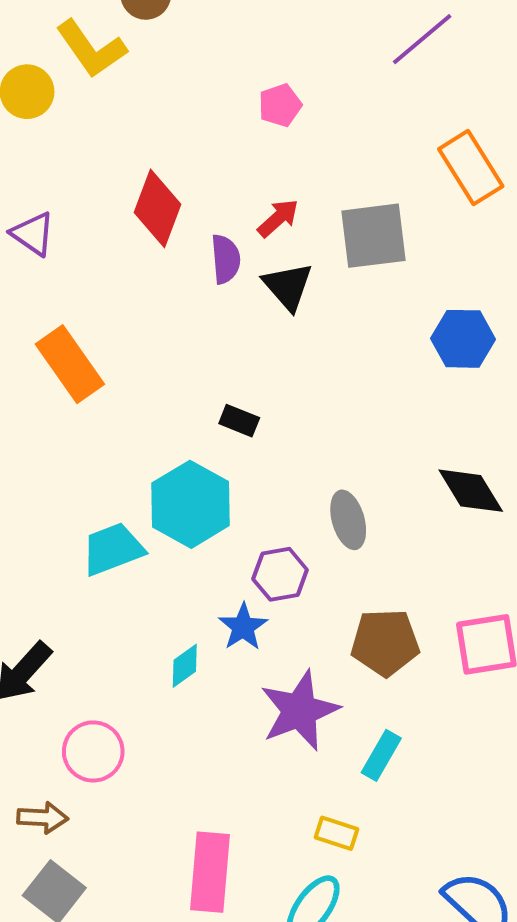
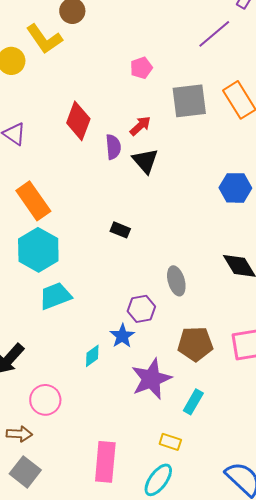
gray square: (373, 236) -> (189, 101), moved
cyan hexagon: (191, 504) -> (38, 250), moved

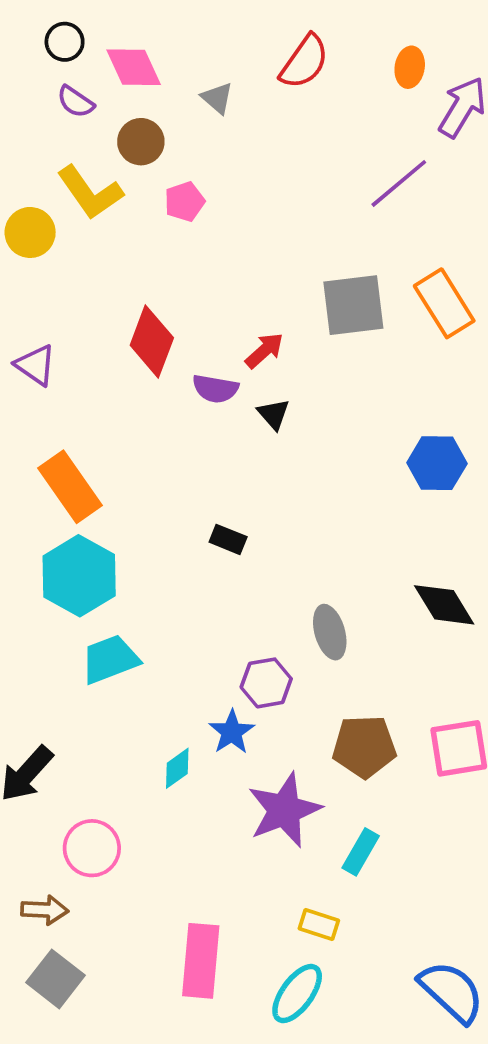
pink pentagon: (141, 68) -> (184, 202), moved
purple semicircle: (113, 147) -> (215, 389), turned 105
black triangle: (145, 161) -> (273, 414), size x0.7

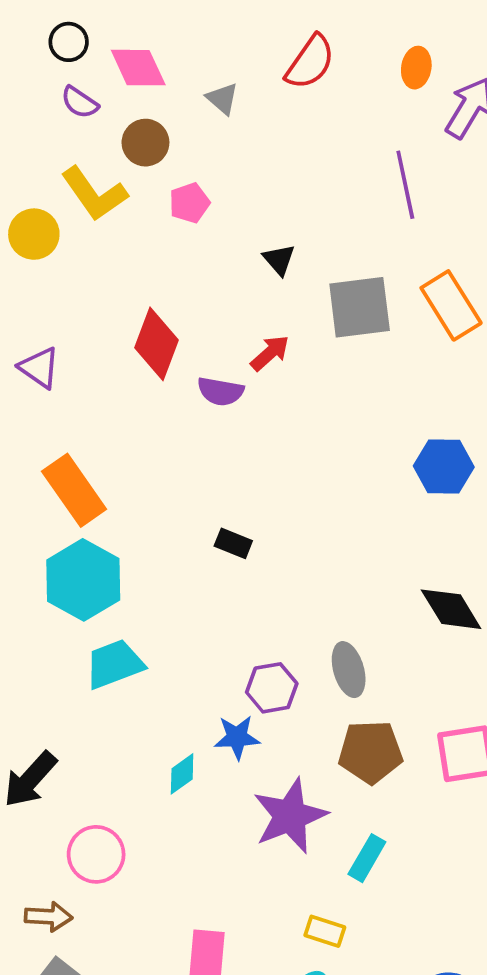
purple line: (399, 183) -> (405, 185), turned -62
black triangle: (273, 414) -> (279, 260), moved
gray ellipse: (330, 632) -> (349, 670), moved
blue star: (232, 732) -> (237, 737), turned 30

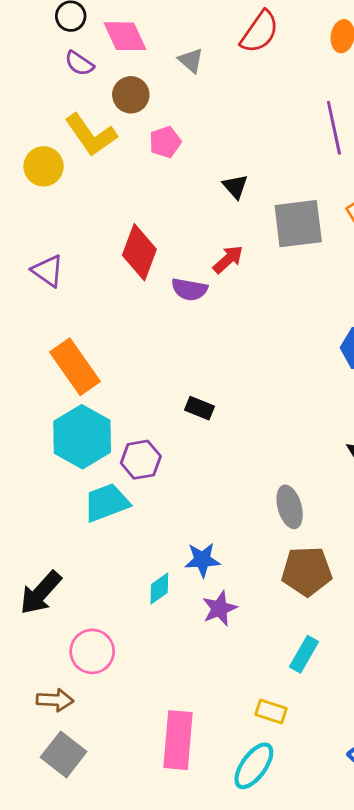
purple hexagon: (272, 688) -> (141, 460), moved
purple star: (290, 816) -> (220, 608), moved, size x0.6

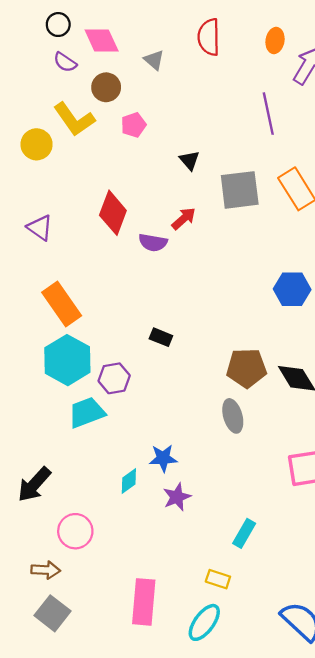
red semicircle: (260, 32) -> (209, 37), turned 144
brown pentagon: (307, 571) -> (246, 368), moved

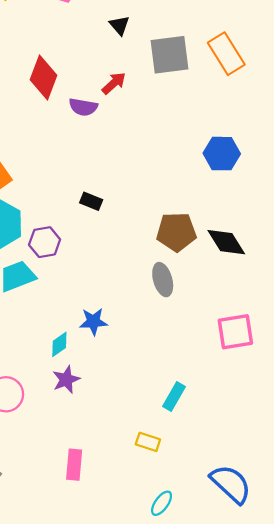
purple star: (177, 497) -> (66, 380), moved
pink rectangle: (144, 602) -> (74, 465), size x0.7
cyan ellipse: (204, 622) -> (162, 503), moved, size x0.7

